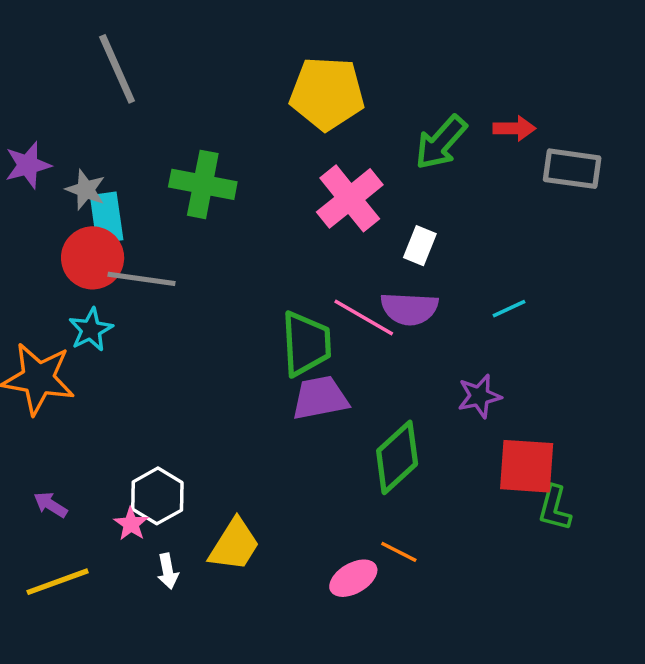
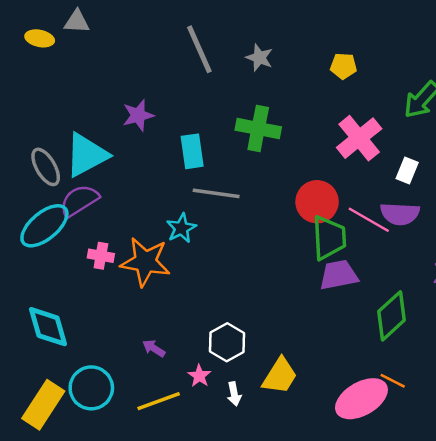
yellow pentagon: (327, 93) -> (343, 66), size x0.5
gray star: (86, 190) -> (259, 58), moved
red circle: (93, 258) -> (317, 202), moved
pink star: (131, 524) -> (199, 376), moved
pink ellipse: (353, 578) -> (361, 399), size x1.6

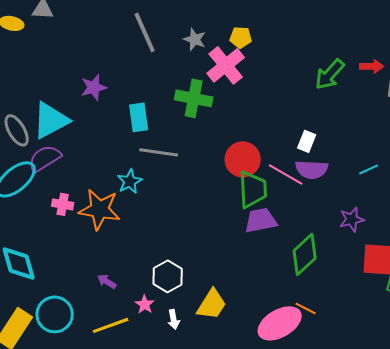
yellow pentagon: (343, 66) -> (241, 37), moved
pink cross: (359, 138) -> (226, 65), moved
white rectangle: (407, 171) -> (307, 141), moved

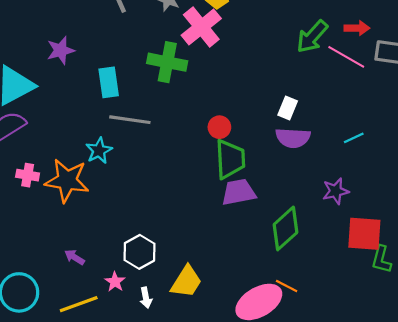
red circle: (243, 159) -> (219, 127), size x0.6
pink line: (286, 174) -> (346, 57), moved

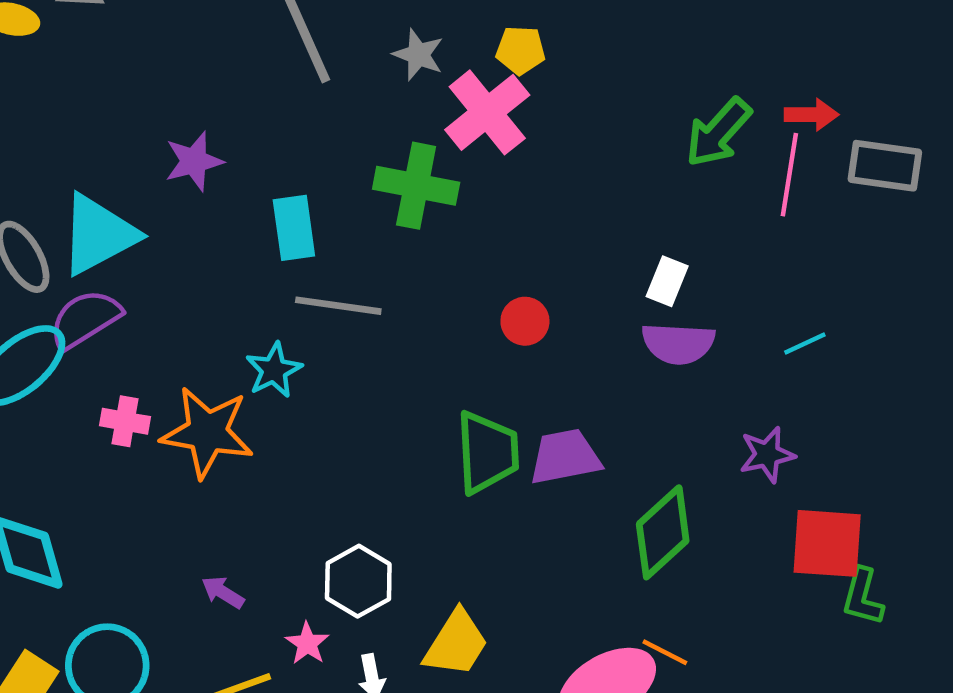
pink line: (346, 57) -> (789, 175), turned 69
green trapezoid: (230, 159) -> (487, 452), moved

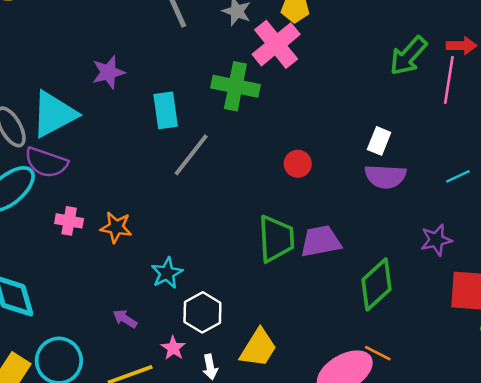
gray line: (338, 306) -> (191, 155), turned -60
purple semicircle: (85, 319) -> (46, 162), turned -129
cyan star: (274, 370) -> (167, 273), moved
orange star: (207, 432) -> (116, 227), size x0.6

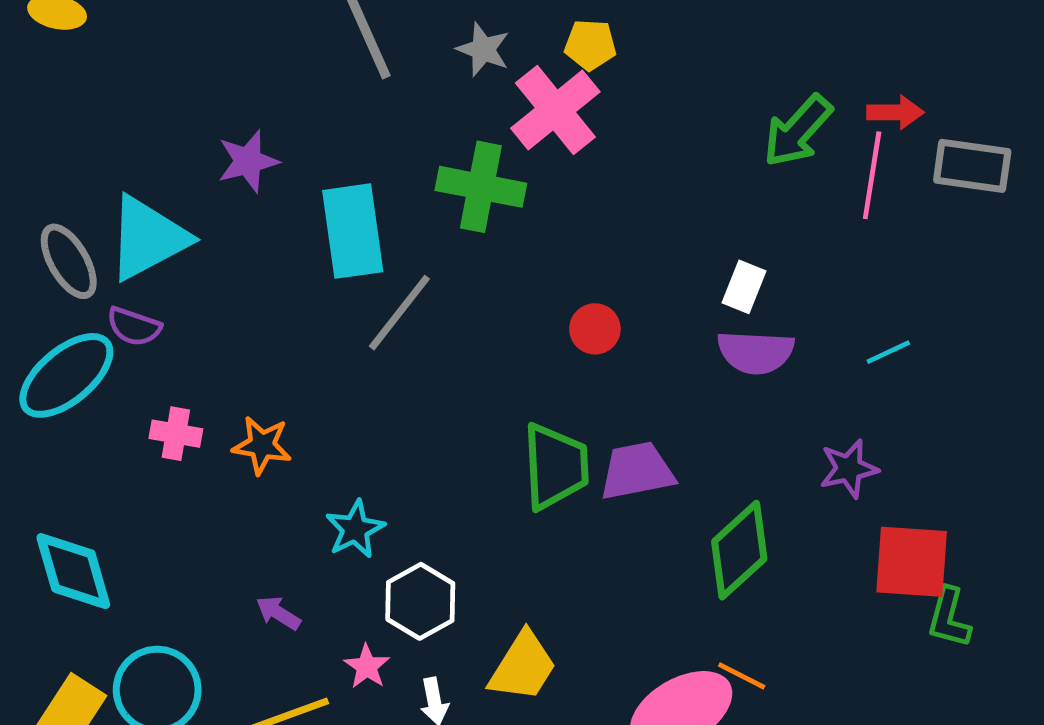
cyan rectangle: (166, 110) -> (353, 231), size x1.4
purple semicircle: (46, 162) -> (134, 327), size x0.7

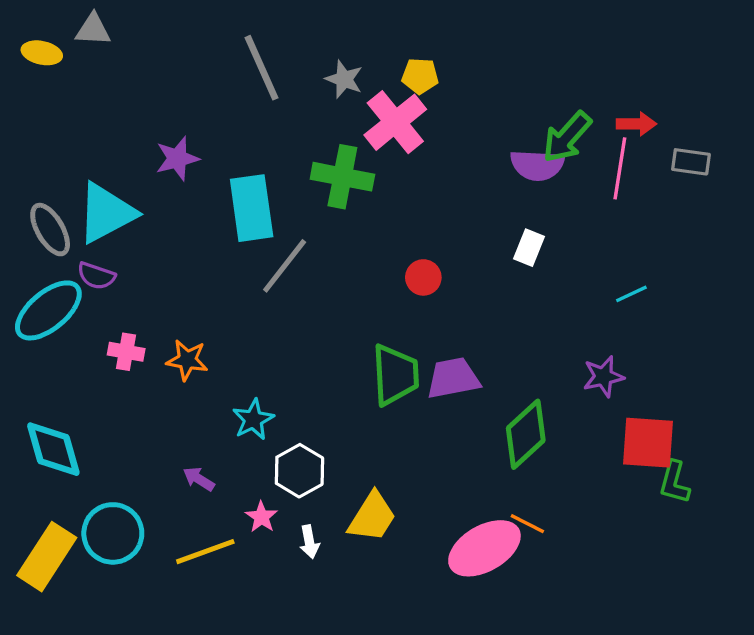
gray rectangle: (972, 166) -> (691, 162), size x0.7
purple semicircle: (756, 352) -> (537, 165), moved

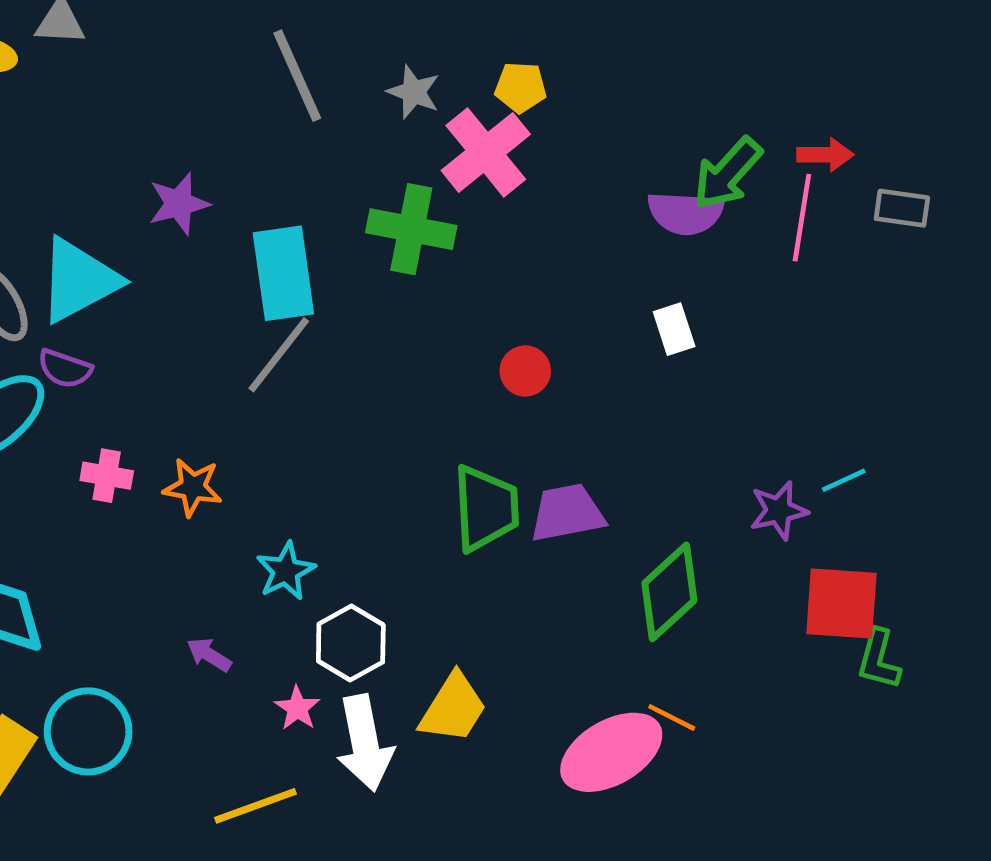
white rectangle: (529, 248) -> (674, 329), turned -40
gray line: (285, 266) -> (279, 355), moved
cyan line: (631, 294) -> (844, 480), moved
white arrow: (309, 542) -> (365, 743), size x2.0
yellow line: (205, 552) -> (255, 806), moved

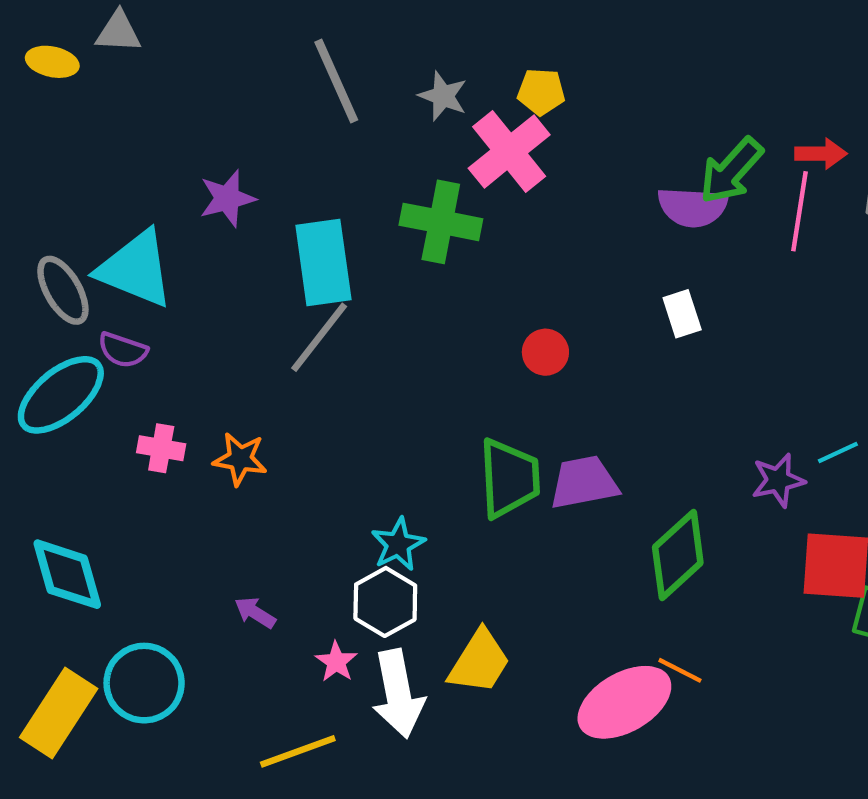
cyan triangle: (79, 280) -> (136, 269), turned 50
cyan star: (286, 571) -> (398, 544), moved

